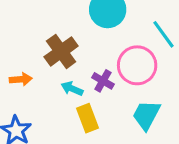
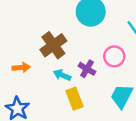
pink circle: (137, 65) -> (114, 56), size x0.7

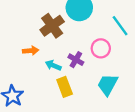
brown cross: (53, 45) -> (52, 26), moved
orange arrow: (21, 68) -> (31, 51), moved

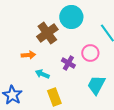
cyan arrow: (53, 65) -> (42, 74), moved
yellow rectangle: (65, 87) -> (54, 97), moved

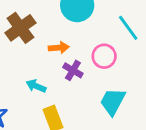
brown cross: (47, 33) -> (20, 28), moved
orange arrow: (28, 55) -> (59, 48), moved

